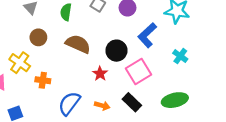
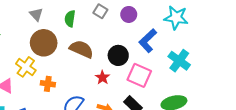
brown circle: (38, 37) -> (44, 43), size x1.6
cyan cross: (180, 56) -> (179, 61), size x1.5
pink square: (138, 71) -> (139, 75), turned -35

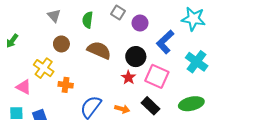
purple circle: (129, 14) -> (140, 23), moved
brown circle: (44, 43) -> (61, 44), size x0.6
red star: (102, 77) -> (128, 78), moved

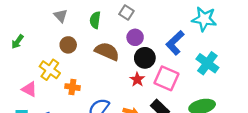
purple circle: (140, 23) -> (135, 37), moved

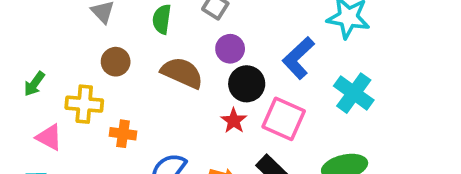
green arrow: (17, 42) -> (34, 84), moved
yellow cross: (50, 70) -> (84, 104), turned -30

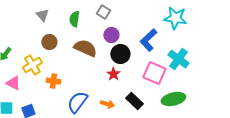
yellow cross: (84, 104) -> (32, 65), turned -36
pink square: (284, 119) -> (154, 73), moved

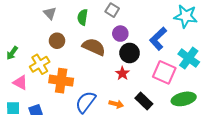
orange cross: (53, 81) -> (61, 81), size x1.6

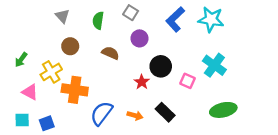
blue L-shape: (158, 39) -> (175, 19), moved
brown semicircle: (94, 47) -> (110, 53), size x0.7
black circle: (130, 53) -> (161, 66), moved
pink square: (164, 72) -> (188, 81), size x0.6
green ellipse: (184, 99) -> (223, 110), moved

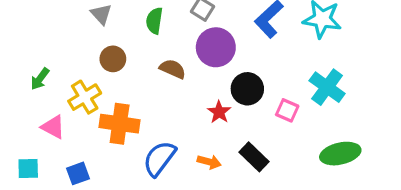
purple circle: (139, 38) -> (216, 47), size x1.5
cyan square: (22, 120) -> (28, 168), moved

